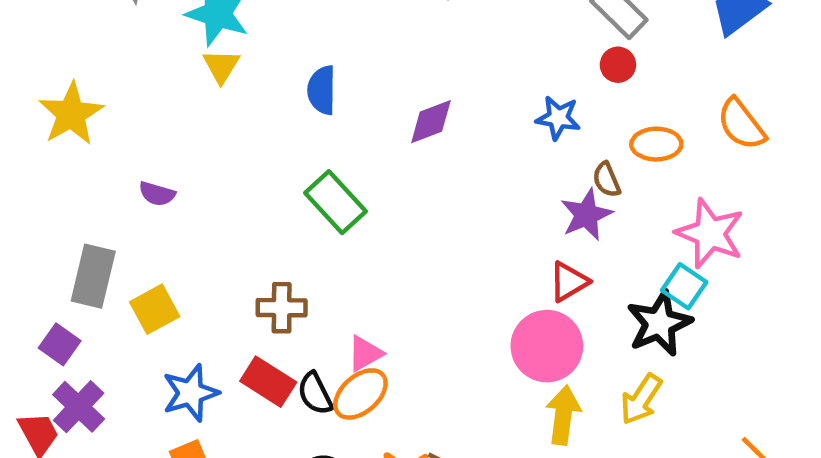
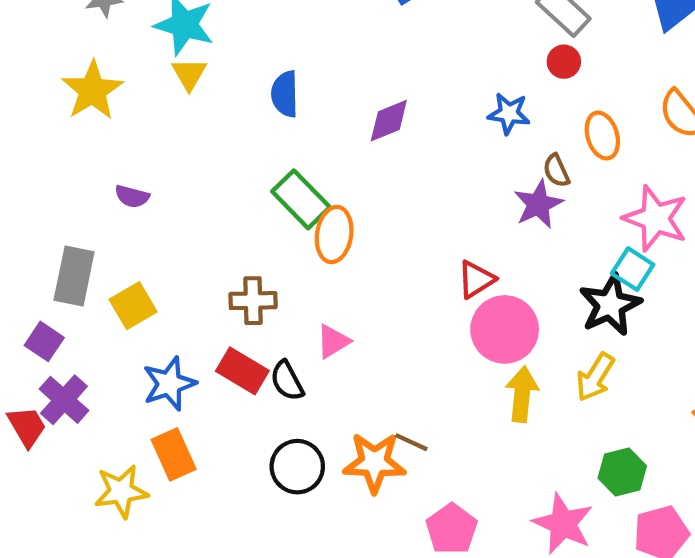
yellow star: (71, 114) -> (92, 90), moved
orange ellipse: (656, 144) -> (602, 136), turned 75
red triangle: (569, 282) -> (476, 279), moved
orange ellipse: (360, 394) -> (334, 235), moved, turned -38

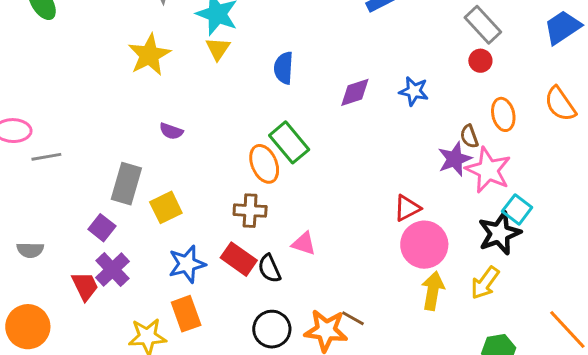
blue star: (509, 113) -> (414, 91), moved
pink star: (656, 218) -> (488, 170), moved
orange ellipse: (334, 235) -> (264, 164), moved, turned -36
pink triangle: (333, 341) -> (304, 244), turned 45

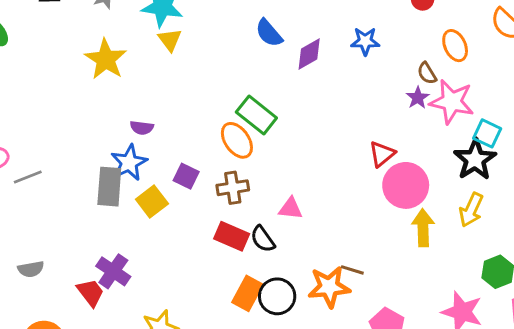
blue semicircle: (284, 68) -> (269, 33), moved, turned -32
purple star: (455, 159) -> (418, 98), size x0.7
purple square: (102, 228) -> (186, 176), moved
blue star: (187, 264) -> (129, 163), moved
orange rectangle: (186, 314) -> (247, 293), moved, turned 60

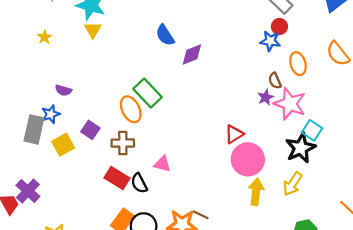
blue star: (365, 41) -> (270, 41), moved
yellow star: (106, 59) -> (44, 37), size x0.5
blue star: (129, 163) -> (51, 114), size x0.7

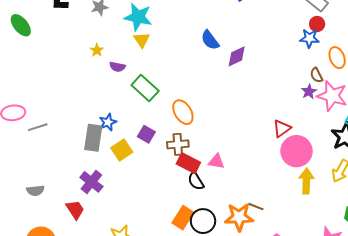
purple semicircle: (63, 90) -> (117, 67), moved
green rectangle: (147, 93) -> (145, 88), moved
red rectangle: (117, 178) -> (188, 163), moved
purple cross: (28, 191) -> (91, 182), moved

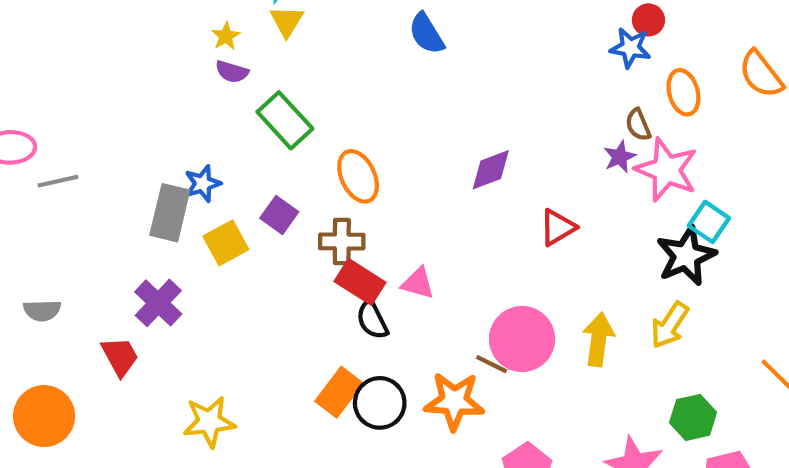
yellow star: (97, 50) -> (226, 36), moved
purple diamond: (237, 56) -> (491, 170), moved
pink circle: (297, 151) -> (522, 339), moved
brown line: (256, 207) -> (492, 364), moved

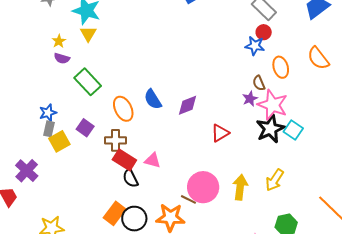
blue semicircle: (426, 34) -> (153, 99), moved
gray rectangle: (170, 213) -> (49, 129), moved, size x0.6
black star: (686, 256) -> (270, 129), moved

